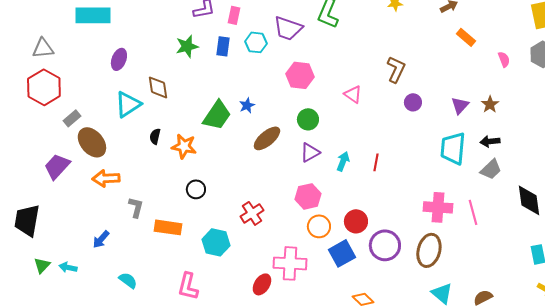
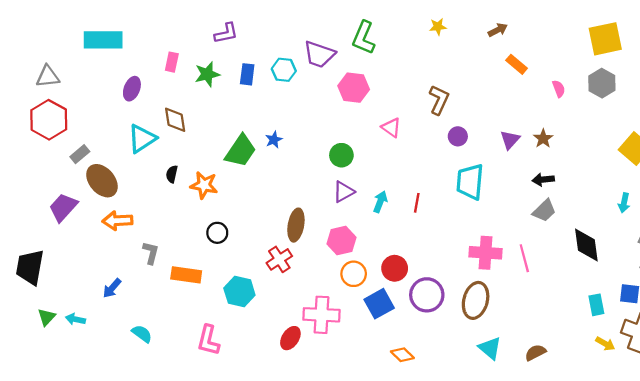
pink rectangle: (234, 15) -> (172, 62), moved
pink hexagon: (300, 75) -> (354, 88), moved
brown ellipse: (267, 138) -> (296, 225), moved, turned -40
cyan trapezoid: (453, 148) -> (470, 182), moved

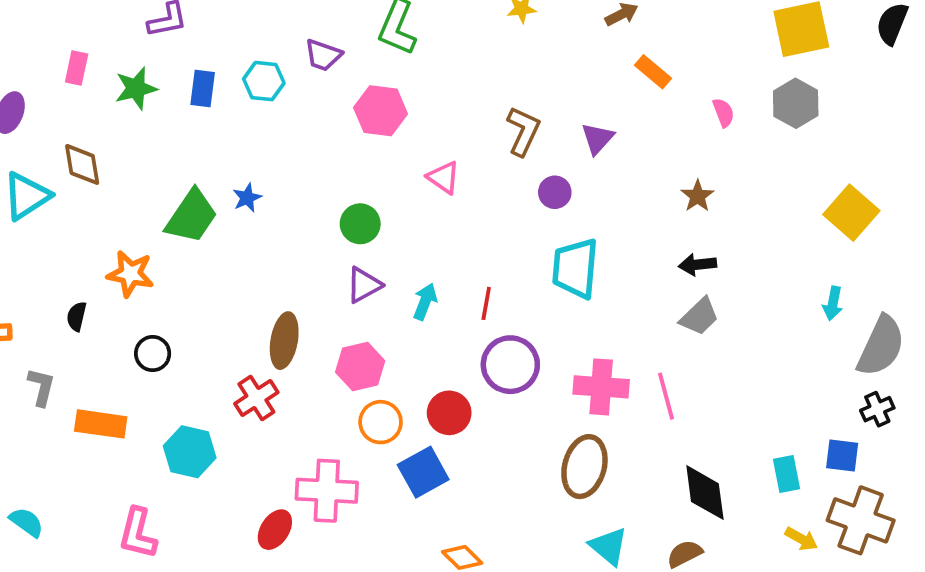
purple trapezoid: (319, 54) -> (323, 55), size x0.7
purple triangle: (510, 140) -> (597, 139), moved
black semicircle: (172, 174) -> (77, 316), moved
black diamond: (586, 245) -> (705, 493), moved
purple circle: (427, 295) -> (510, 365), moved

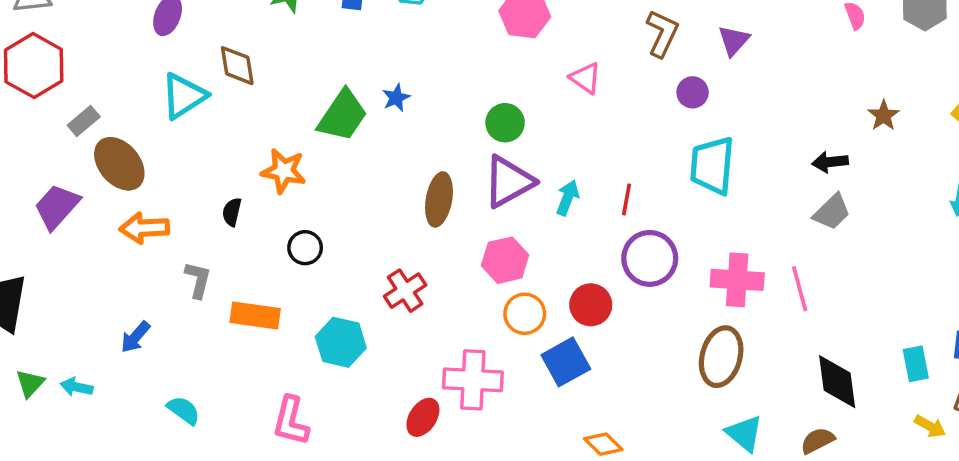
brown star: (698, 196) -> (884, 116), moved
purple triangle: (364, 285) -> (509, 182), size x1.5
brown ellipse: (284, 341) -> (439, 199), moved

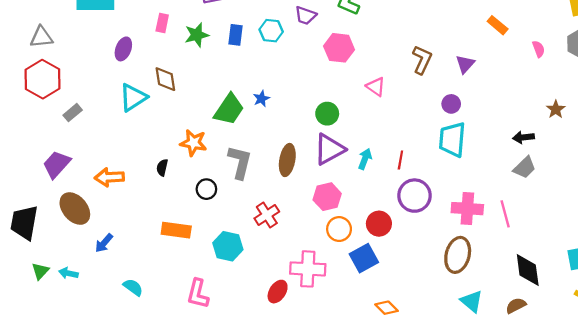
purple circle: (693, 92) -> (451, 104), moved
brown ellipse: (119, 164) -> (75, 209), moved
gray L-shape: (198, 280) -> (240, 162), moved, size x1.5

